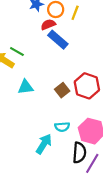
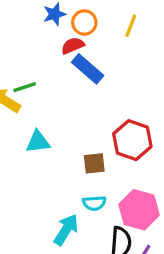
yellow line: (75, 13) -> (131, 26), moved
green line: (17, 51) -> (25, 87), turned -48
brown square: (62, 90) -> (94, 163), moved, turned 32

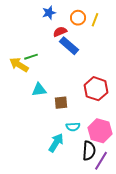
orange circle: (84, 22) -> (78, 18), moved
brown square: (94, 163) -> (61, 103), moved

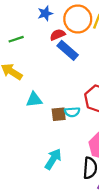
orange circle: (78, 18) -> (78, 19), size x1.6
green line: (31, 57) -> (16, 39), moved
cyan semicircle: (73, 127) -> (72, 112), moved

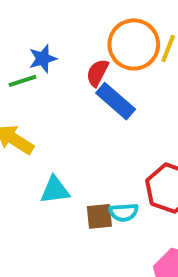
blue star: (45, 13) -> (43, 59), moved
red semicircle: (58, 35) -> (97, 73), turned -40

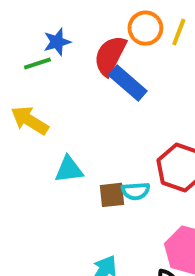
orange circle: (134, 44) -> (145, 28), size x0.7
red semicircle: (97, 73) -> (110, 56), size x1.5

